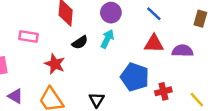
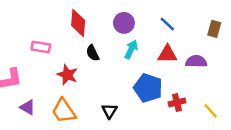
cyan arrow: (107, 39) -> (131, 49), moved
black semicircle: (80, 42) -> (93, 53), turned 98

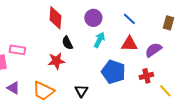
pink rectangle: (41, 47) -> (17, 50), moved
purple semicircle: (196, 61) -> (153, 50), turned -36
red star: (67, 75) -> (56, 61), moved, turned -30
red cross: (177, 102) -> (146, 76), moved
orange trapezoid: (64, 111) -> (43, 91), turned -30

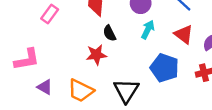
red triangle: (129, 44) -> (184, 34), turned 36
pink rectangle: (17, 50) -> (50, 14), moved, turned -63
black triangle: (81, 91) -> (126, 91), size x1.6

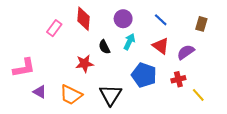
pink rectangle: (50, 14) -> (54, 28), moved
black semicircle: (109, 33) -> (104, 47), moved

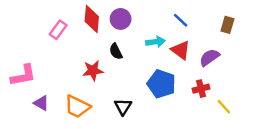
purple circle: (123, 19) -> (121, 19), moved
cyan arrow: (129, 42) -> (155, 42), moved, turned 56
black triangle: (111, 95) -> (123, 107), size x0.7

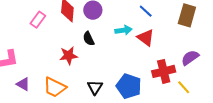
brown rectangle: (227, 25) -> (187, 15), size x1.5
purple semicircle: (209, 57) -> (190, 58), moved
blue pentagon: (161, 84) -> (129, 86), moved
red cross: (201, 89) -> (164, 71), size x1.5

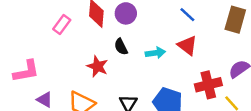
cyan arrow: (123, 30) -> (155, 53), moved
red star: (69, 56) -> (98, 66), turned 30

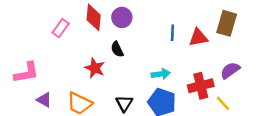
blue line: (187, 15) -> (172, 33), moved, turned 49
red triangle: (187, 45) -> (198, 37), moved, turned -48
cyan arrow: (155, 53) -> (161, 74), moved

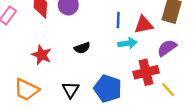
black semicircle: (117, 49) -> (82, 48), moved, turned -84
purple semicircle: (230, 70) -> (167, 48), moved
cyan arrow: (161, 74) -> (127, 43), moved

